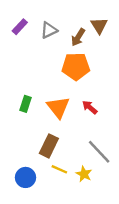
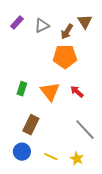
brown rectangle: (49, 146) -> (31, 125), moved
yellow line: (59, 169) -> (51, 157), moved
yellow star: (84, 174) -> (77, 159), moved

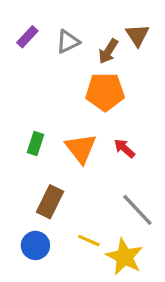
yellow line: (51, 157) -> (89, 241), moved
yellow star: (77, 159) -> (124, 257), size x1.6

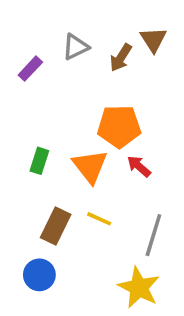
purple rectangle: (27, 37) -> (30, 69), moved
orange pentagon: (105, 92) -> (119, 126), moved
gray line: (137, 210) -> (153, 235), turned 60
yellow line: (89, 241) -> (99, 219), moved

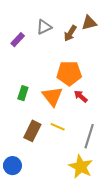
brown triangle: (153, 40) -> (89, 23), turned 49
blue circle: (39, 275) -> (12, 166), moved

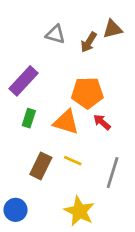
gray triangle: (44, 27) -> (55, 34), turned 42
purple rectangle: (18, 40) -> (24, 81), moved, size x1.6
orange triangle: (52, 96) -> (66, 122), turned -35
yellow star: (81, 167) -> (79, 211), moved

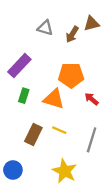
red arrow: (102, 122) -> (92, 99), moved

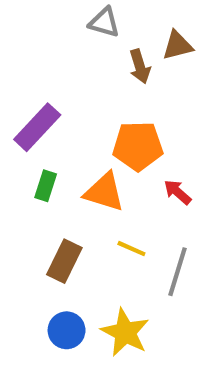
gray triangle: (45, 28) -> (104, 22), moved
brown arrow: (72, 34) -> (140, 66), turned -49
yellow line: (59, 130) -> (131, 249), moved
blue circle: (13, 170) -> (67, 330), moved

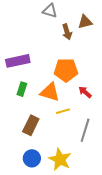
purple rectangle: (37, 127) -> (18, 61), turned 35
yellow line: (131, 249) -> (63, 111), moved, turned -40

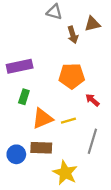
orange triangle: (50, 92) -> (42, 118), moved, turned -40
brown rectangle: (31, 125) -> (41, 148), moved, turned 66
blue circle: (32, 158) -> (16, 154), moved

